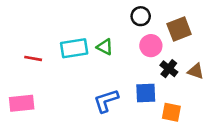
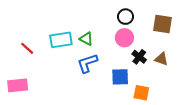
black circle: (141, 16) -> (125, 17), moved
brown square: (179, 29) -> (163, 24), moved, turned 30
red line: (33, 58) -> (27, 48), turned 32
blue L-shape: (106, 101) -> (87, 63), moved

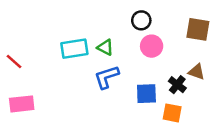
black circle: (125, 17) -> (141, 20), moved
red line: (27, 48) -> (14, 61), moved
black cross: (139, 57) -> (177, 85), moved

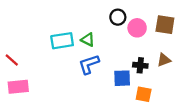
pink circle: (152, 46) -> (137, 28), moved
red line: (14, 61) -> (12, 60), moved
brown triangle: (197, 72) -> (164, 60), turned -40
black cross: (177, 85) -> (140, 65), moved, turned -32

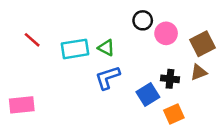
brown square: (165, 25) -> (202, 44), moved, turned -36
red line: (12, 60) -> (32, 40), moved
blue square: (122, 78) -> (148, 94), turned -30
orange square: (144, 94) -> (174, 114), turned -35

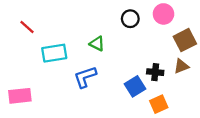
pink circle: (166, 33) -> (164, 14), moved
red line: (32, 40) -> (27, 27), moved
cyan rectangle: (75, 49) -> (54, 53), moved
blue L-shape: (108, 78) -> (85, 77), moved

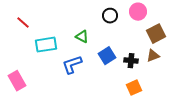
blue square: (135, 86) -> (107, 56), moved
pink rectangle: (20, 96) -> (17, 81), turned 66

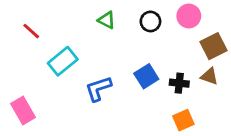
green triangle: (82, 37) -> (107, 20), moved
cyan rectangle: (46, 45) -> (63, 61), turned -30
brown triangle: (153, 56) -> (209, 76), turned 40

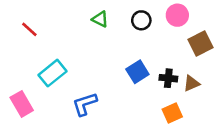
cyan rectangle: (63, 61) -> (53, 73), moved
brown triangle: (209, 76) -> (191, 83), moved, turned -42
blue L-shape: (98, 89) -> (85, 104), moved

